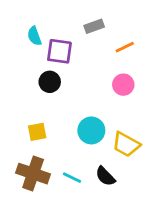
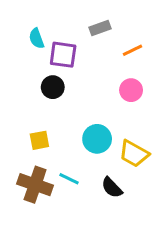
cyan line: (72, 178) -> (69, 179), moved

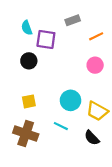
black circle: (53, 87) -> (29, 61), moved
cyan line: (69, 179) -> (61, 126), moved
black semicircle: (112, 188) -> (92, 138), moved

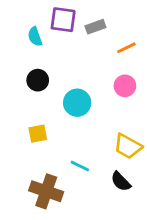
purple square: (46, 40) -> (63, 20), moved
cyan circle: (71, 100) -> (77, 103), moved
brown cross: (26, 134) -> (46, 191), moved

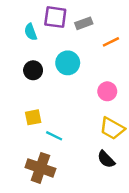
pink circle: (125, 86) -> (107, 91), moved
cyan circle: (77, 103) -> (68, 63), moved
cyan line: (80, 166) -> (54, 136), moved

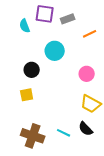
black circle: (33, 70) -> (32, 70), moved
cyan line: (54, 136) -> (64, 133), moved

